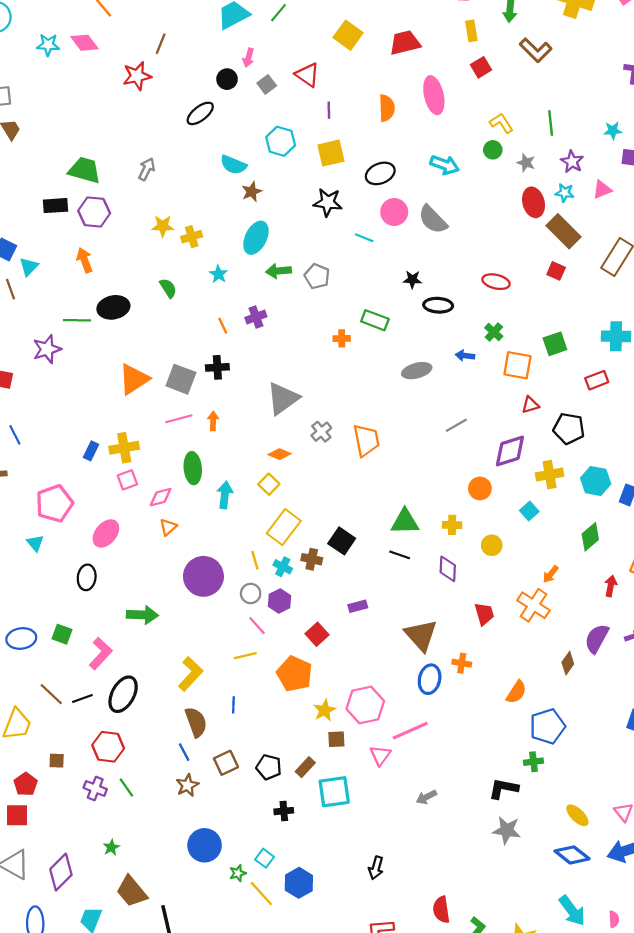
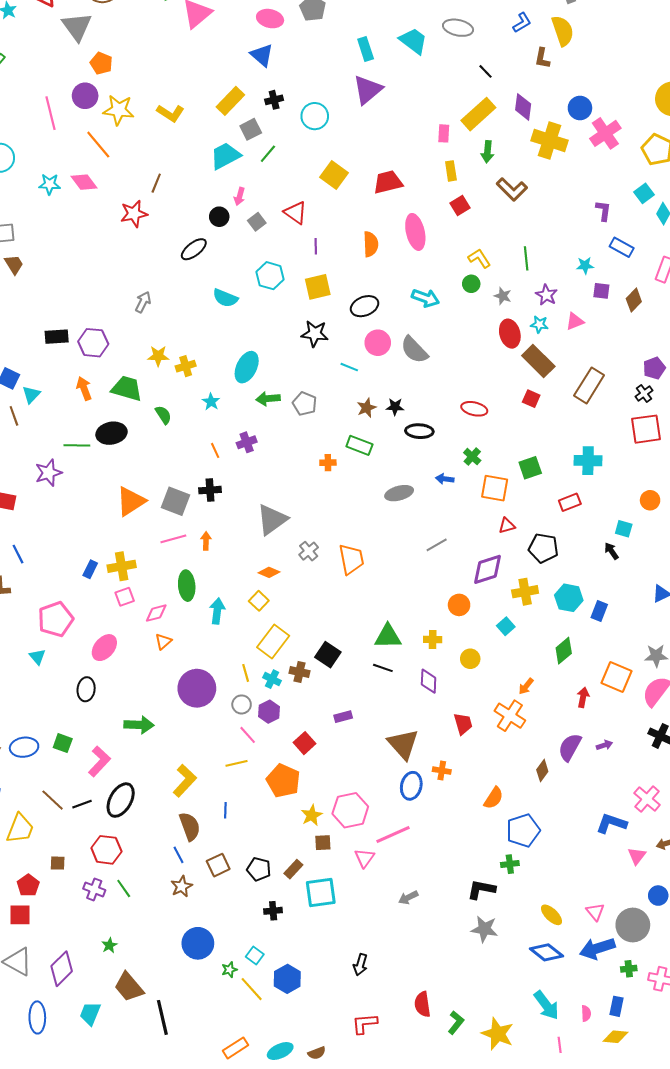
green trapezoid: (85, 170) -> (127, 388), moved
brown star: (252, 192) -> (367, 408), moved

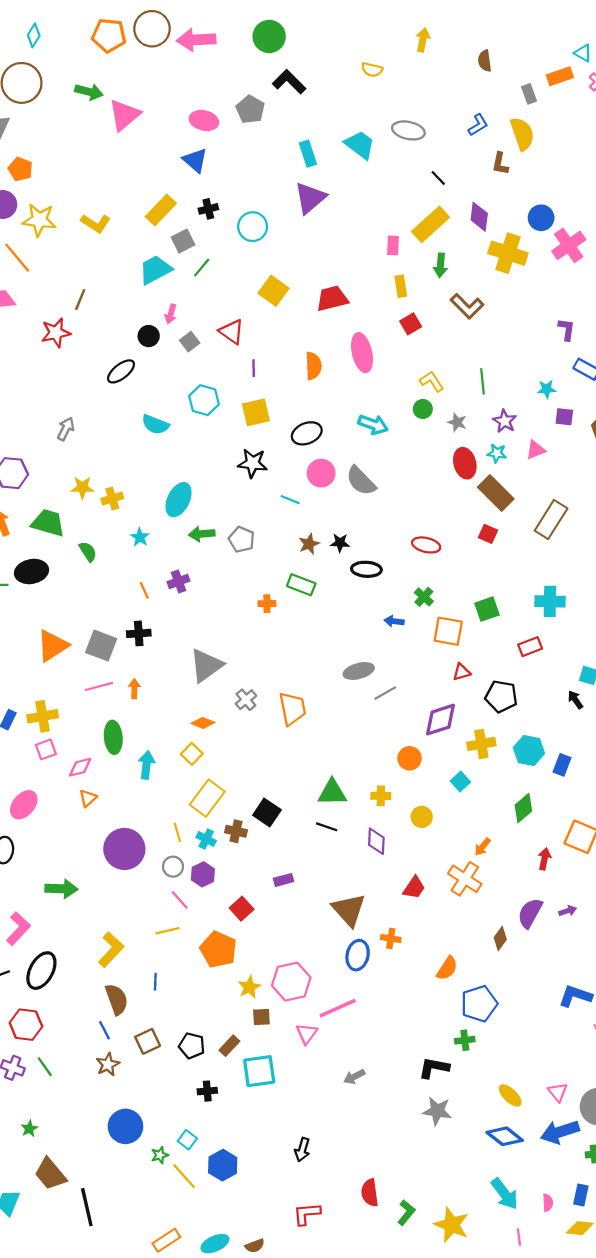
gray ellipse: (399, 493) -> (359, 671), moved
red trapezoid: (463, 724) -> (414, 888), turned 50

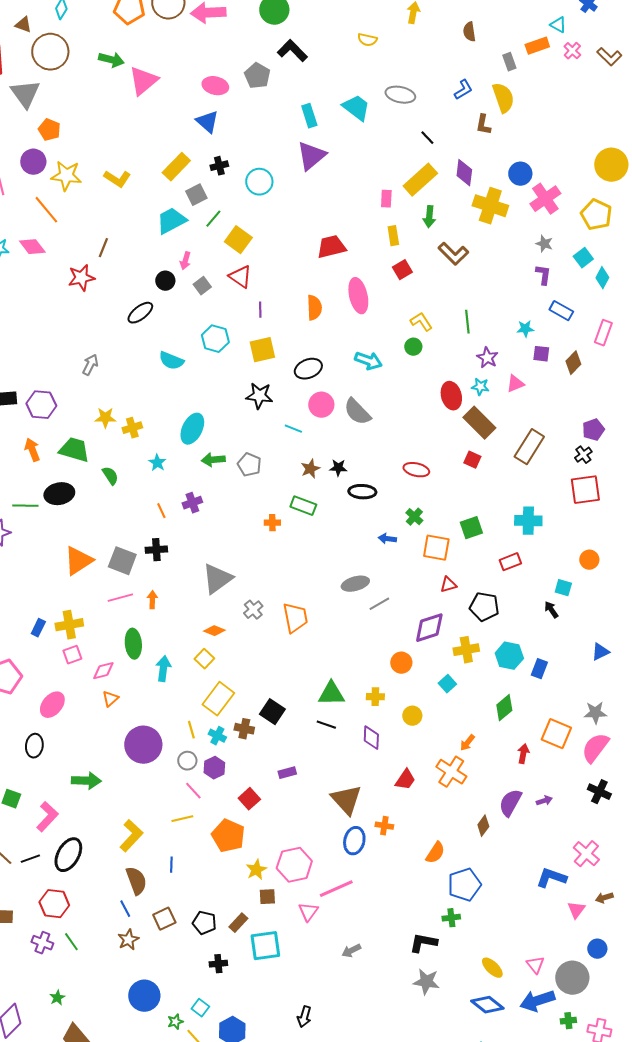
yellow square: (274, 291) -> (238, 240), moved
gray star: (457, 422) -> (544, 244), moved

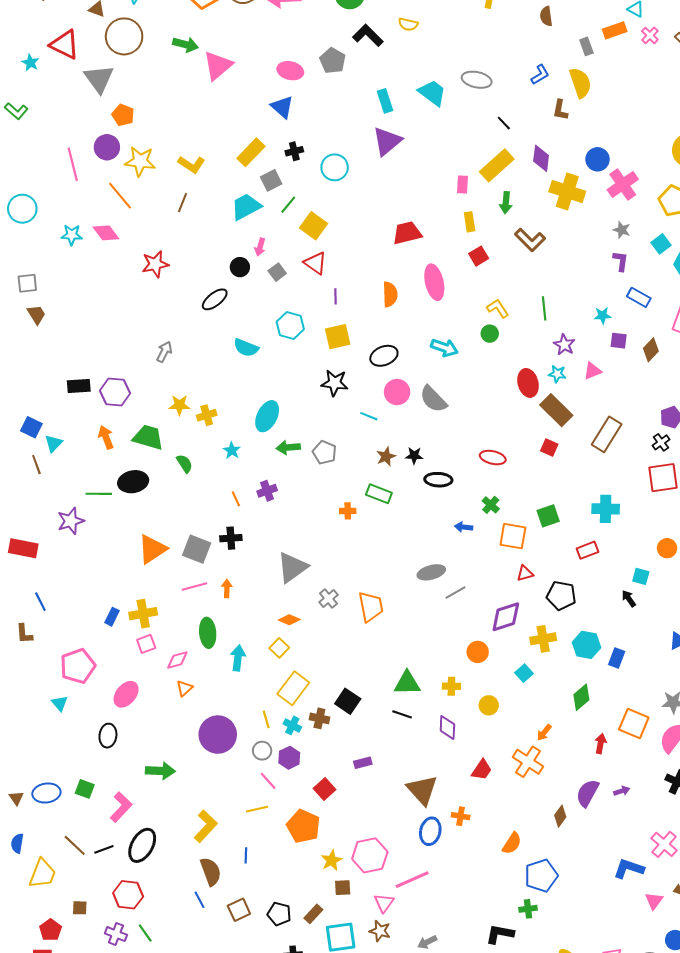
yellow semicircle: (367, 40) -> (408, 24), moved
brown line: (103, 248) -> (182, 203), moved
brown star: (128, 940) -> (380, 931), moved, turned -30

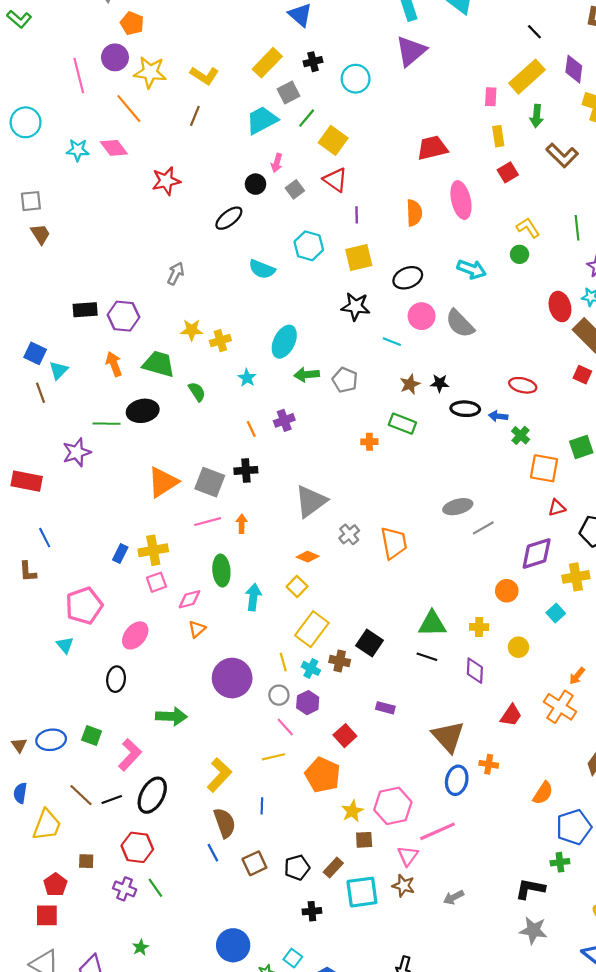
blue arrow: (464, 527) -> (498, 416), moved
purple rectangle: (363, 763) -> (385, 708), turned 30
black pentagon: (279, 914) -> (297, 868), turned -30

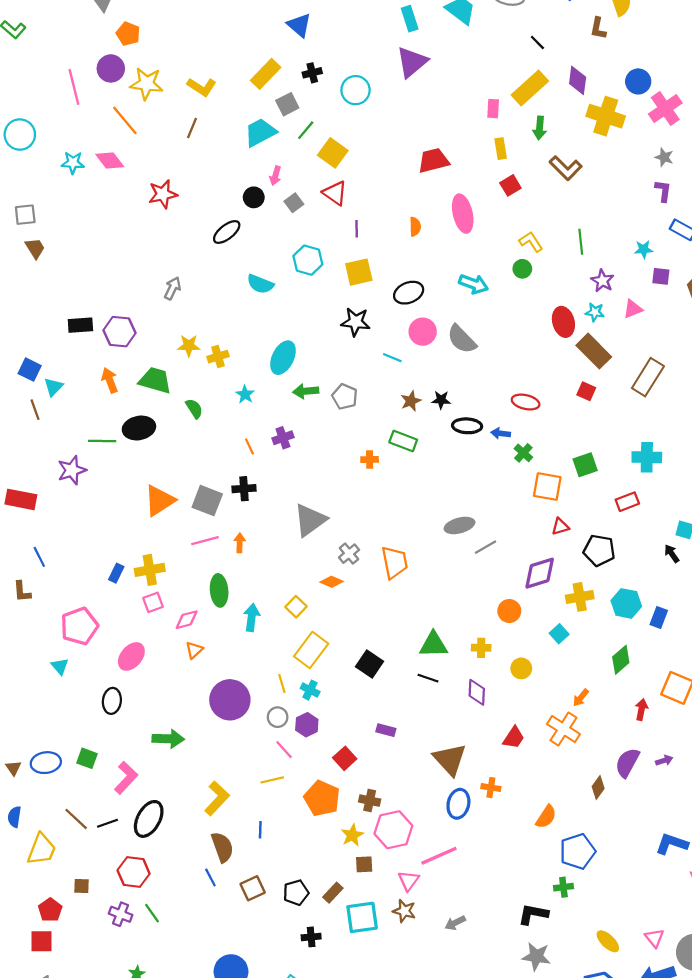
orange semicircle: (414, 213) -> (415, 227), size x0.7
orange diamond: (308, 557) -> (332, 582), moved
brown cross: (340, 661) -> (370, 801), moved

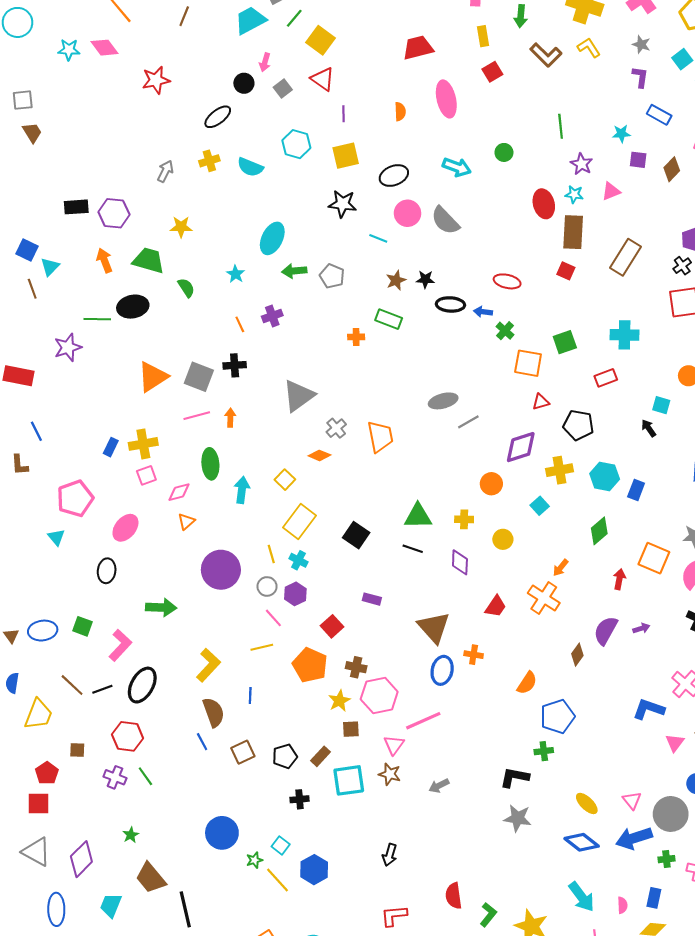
yellow L-shape: (531, 242) -> (589, 48), moved
brown rectangle: (594, 351) -> (573, 232), turned 48
yellow cross: (218, 357) -> (209, 161), moved

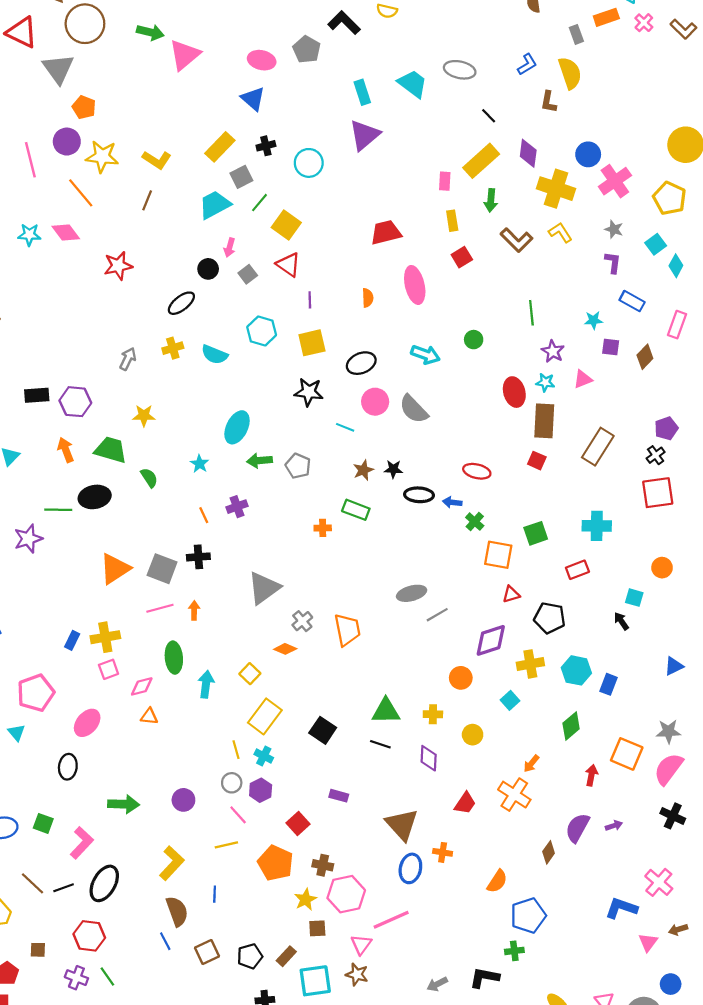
orange triangle: (186, 521) -> (149, 716), turned 48
purple circle: (221, 570) -> (183, 800), moved, size x0.6
gray arrow: (439, 786) -> (437, 984), moved

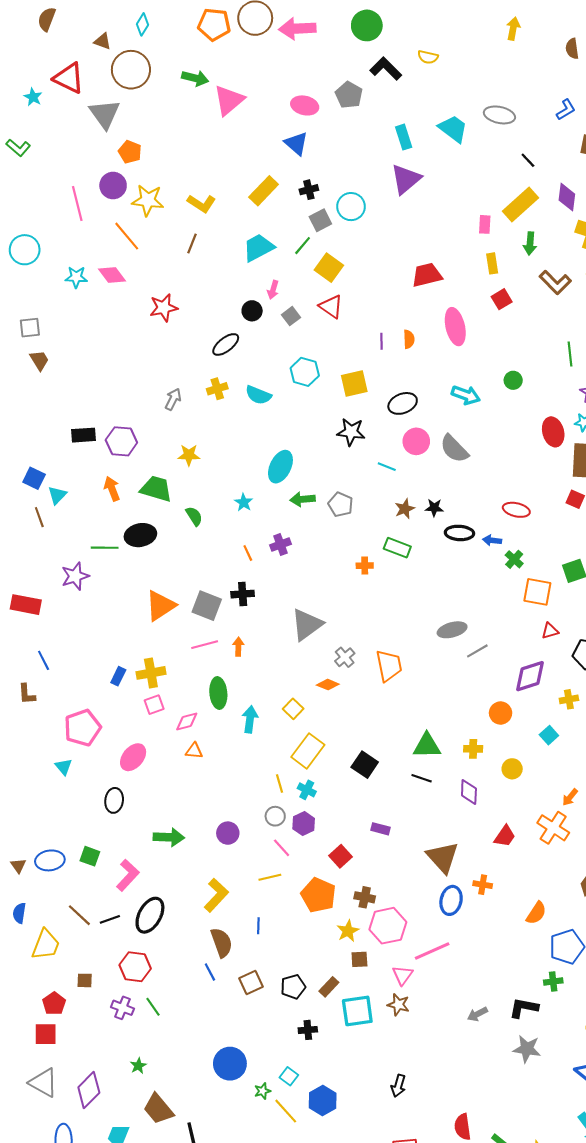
gray square: (241, 177) -> (320, 220), moved
purple line: (310, 300) -> (382, 341), moved
yellow cross: (530, 664) -> (569, 699), size x0.7

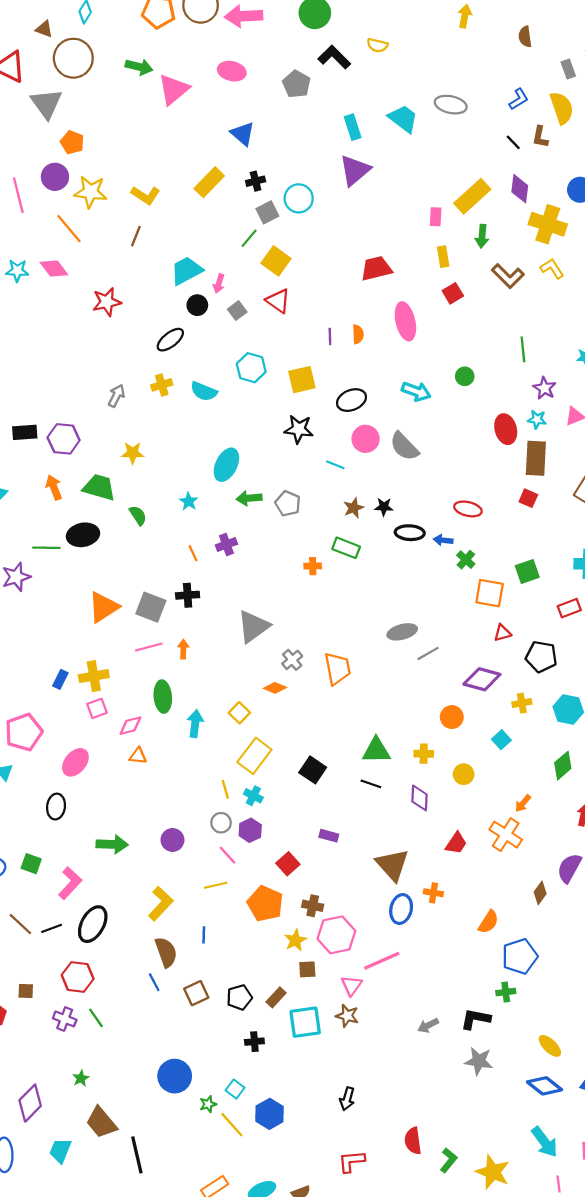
pink ellipse: (305, 105) -> (232, 71), moved
black line: (528, 160) -> (513, 142), moved
cyan trapezoid: (258, 248) -> (187, 271), moved
purple diamond: (530, 676) -> (482, 679), turned 33

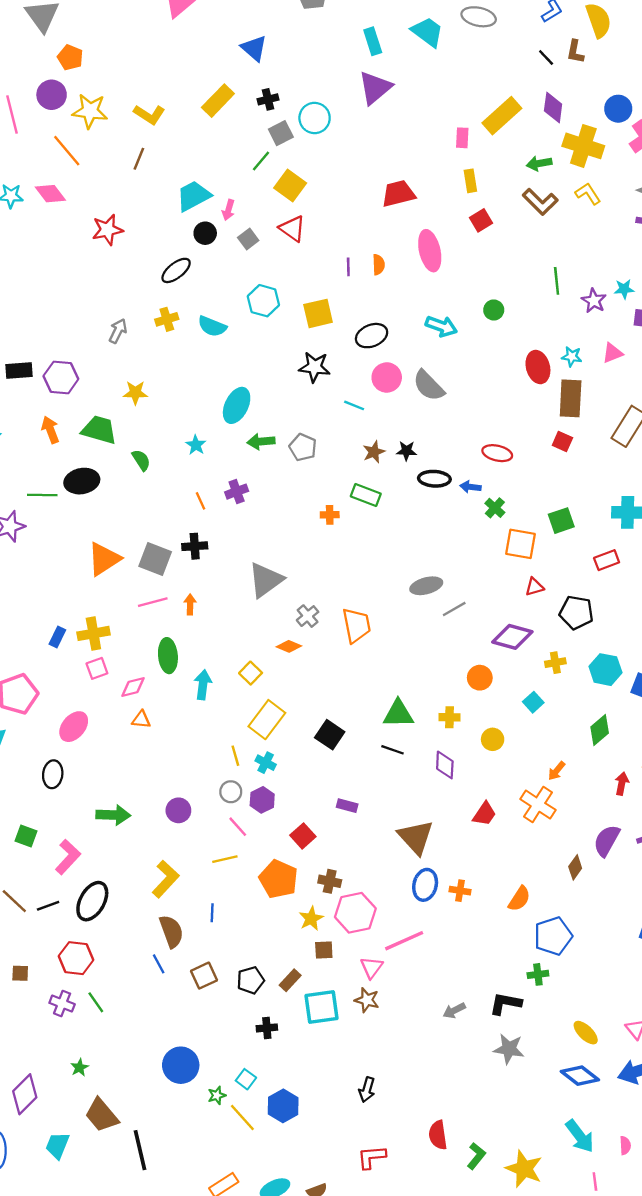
green arrow: (482, 236) -> (539, 163), moved, turned 75
purple star: (545, 388) -> (594, 301), moved
orange cross: (433, 893) -> (460, 891), moved

